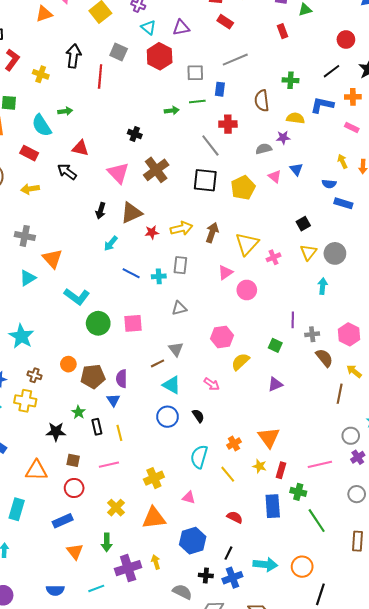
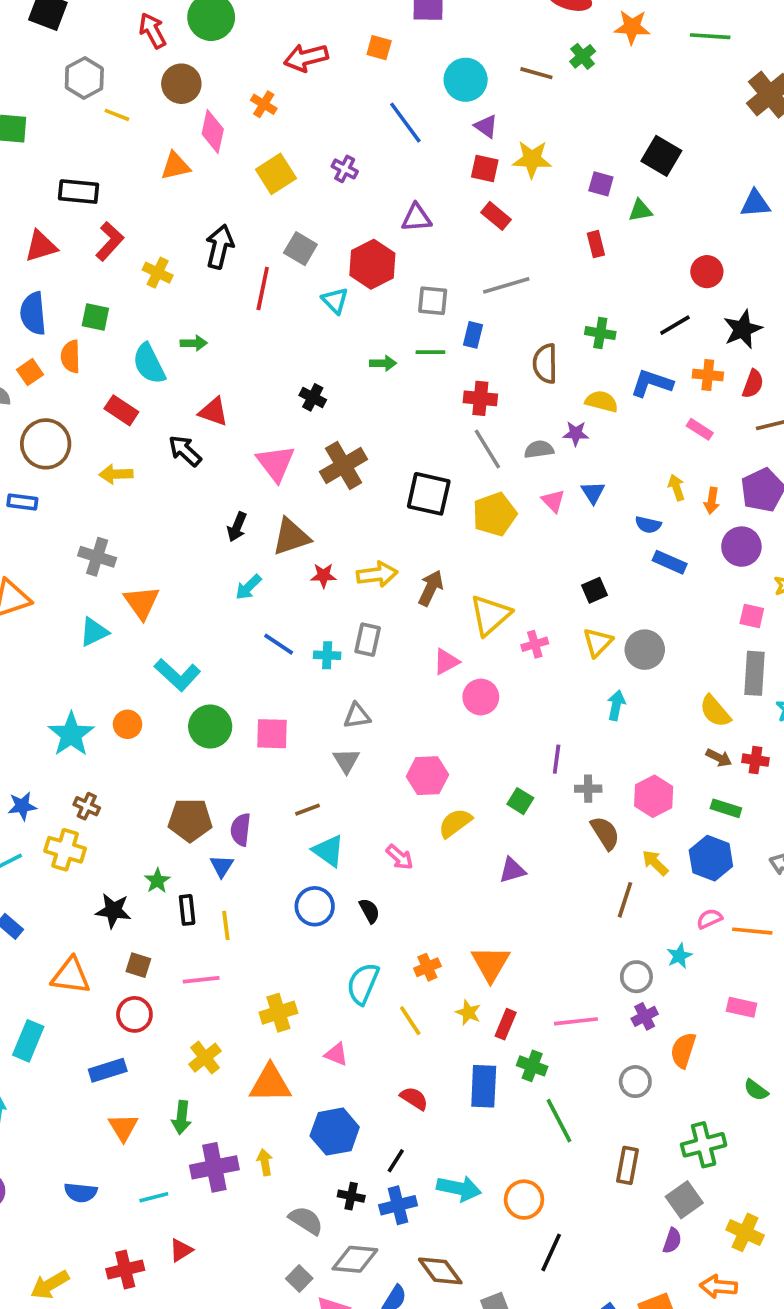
cyan triangle: (148, 28) -> (335, 300), moved
gray line: (210, 146) -> (487, 449), moved
gray triangle: (176, 349) -> (346, 761), moved
orange circle: (68, 364) -> (127, 724), moved

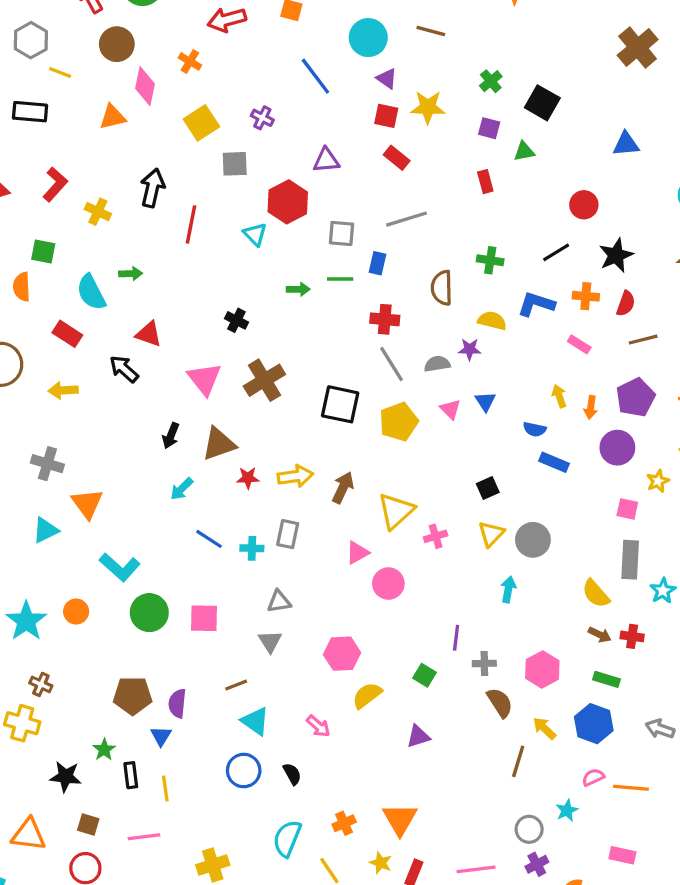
green cross: (583, 56) -> (491, 81), moved
black rectangle: (79, 192) -> (30, 112), moved
gray square: (300, 249) -> (235, 164), moved, turned -32

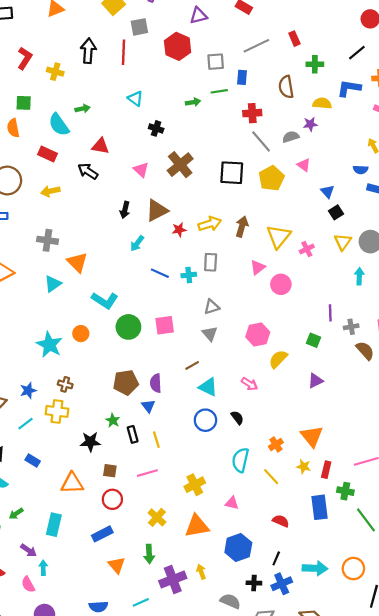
red rectangle: (485, 182) -> (294, 39), moved
red line: (191, 224) -> (124, 52), moved
cyan triangle: (255, 234) -> (135, 99), moved
pink triangle: (204, 379) -> (141, 170), size x0.7
blue triangle: (485, 401) -> (327, 191), moved

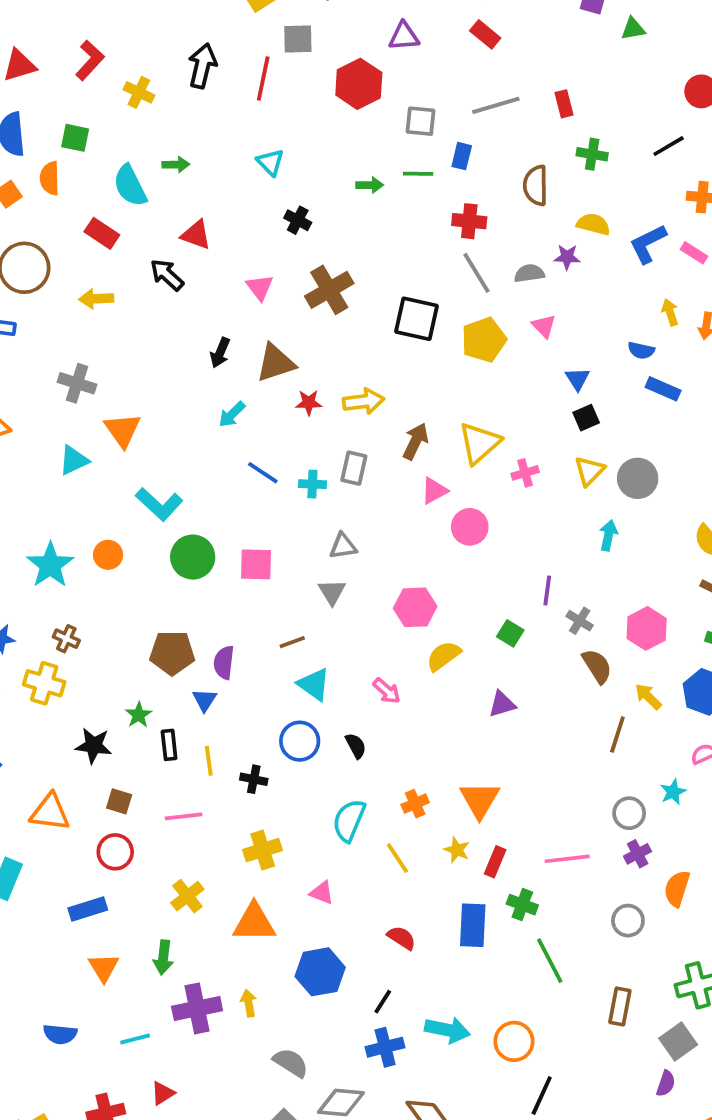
blue L-shape: (349, 88) -> (648, 244), moved, turned -45
brown arrow: (242, 227) -> (416, 441), moved
gray cross: (351, 327) -> (580, 621), turned 32
black cross: (254, 583) -> (254, 779), moved

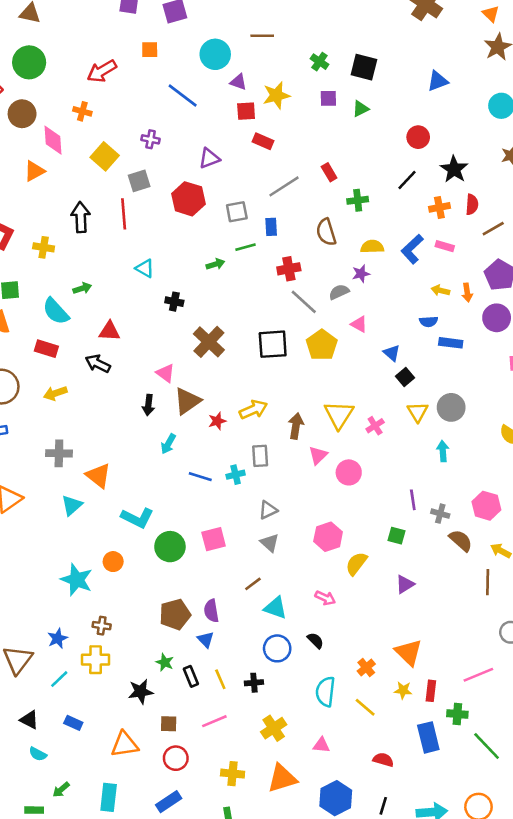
pink triangle: (260, 287) -> (165, 373), moved
yellow arrow: (670, 312) -> (440, 290), turned -42
yellow cross: (187, 896) -> (233, 774), turned -30

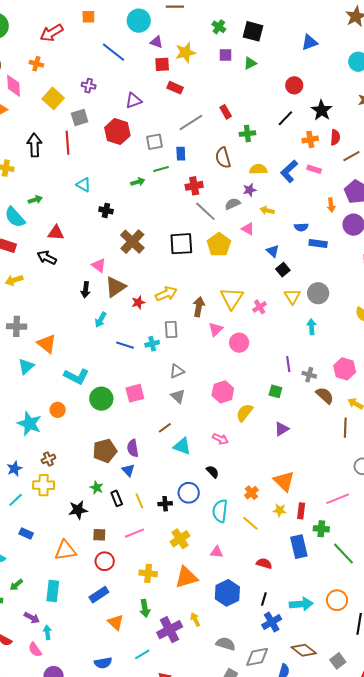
yellow arrow: (440, 290) -> (267, 210), moved
brown cross: (102, 626) -> (48, 459), turned -32
blue circle: (277, 648) -> (189, 493), moved

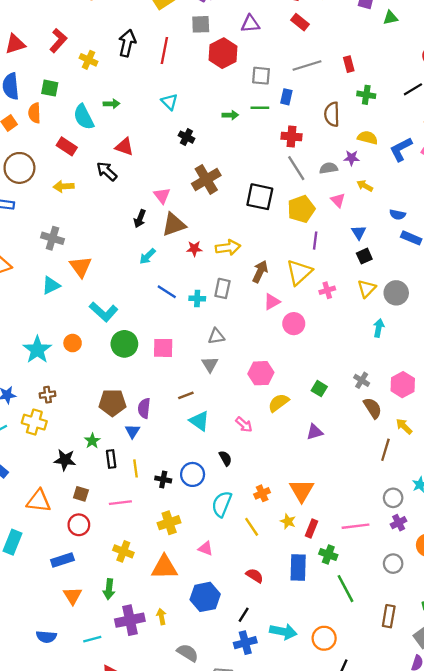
gray square: (80, 117) -> (201, 24), moved
purple line: (288, 364) -> (315, 241), moved

